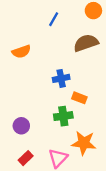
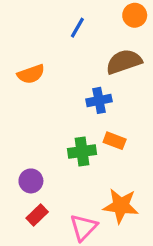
blue cross: (61, 78) -> (99, 100), moved
green cross: (63, 116) -> (82, 152), moved
red rectangle: (26, 158) -> (37, 215), moved

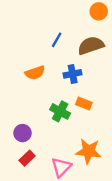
blue line: (77, 28) -> (57, 40), moved
orange semicircle: (31, 74) -> (35, 73), moved
green cross: (82, 152) -> (60, 111), turned 36

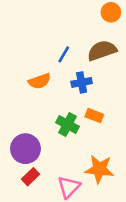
blue line: (57, 40) -> (64, 54), moved
purple circle: (23, 133) -> (25, 149), size x1.5

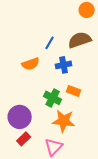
orange star: (99, 169) -> (64, 121), moved

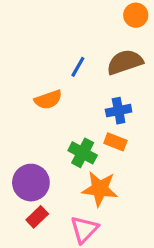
blue cross: (64, 65) -> (119, 111), moved

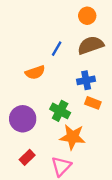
orange circle: (136, 15) -> (87, 16), moved
orange rectangle: (115, 142) -> (93, 103), moved
purple circle: (31, 183) -> (23, 119), moved

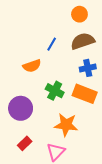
blue cross: (86, 80) -> (88, 68), moved
orange rectangle: (93, 103) -> (85, 94), size x1.6
green cross: (60, 111) -> (55, 91), moved

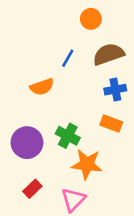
orange circle: (79, 14) -> (91, 19), moved
green cross: (55, 91) -> (68, 136), moved
orange rectangle: (85, 94) -> (111, 124), size x0.7

